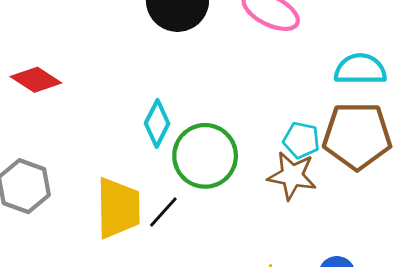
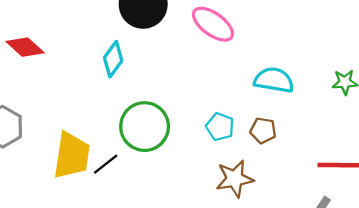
cyan diamond: (157, 123) -> (113, 59), moved
brown pentagon: (357, 136) -> (263, 130), size x0.5
brown star: (292, 176) -> (235, 179), moved, turned -30

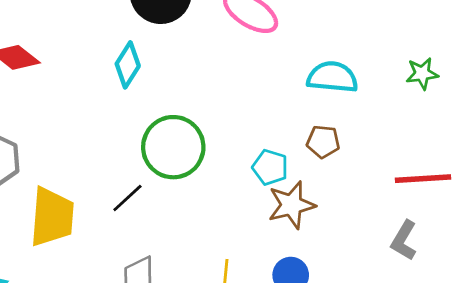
cyan pentagon: (220, 127) -> (270, 167), moved
yellow trapezoid: (72, 155) -> (52, 217), moved

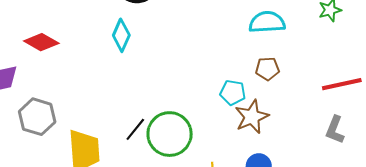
green circle: (173, 147) -> (170, 134), moved

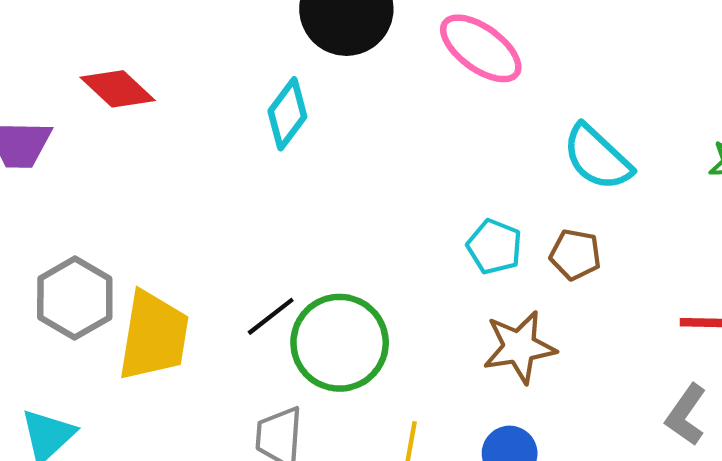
cyan semicircle: (267, 22) -> (597, 158), turned -147
cyan pentagon: (233, 92) -> (494, 247), moved
gray hexagon: (37, 117) -> (75, 298), moved

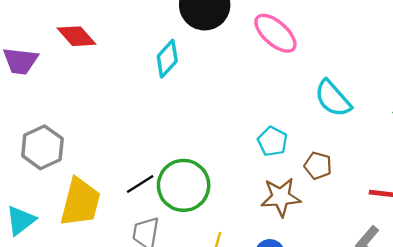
brown pentagon: (575, 255) -> (318, 166), moved
black line: (271, 316) -> (140, 184), moved
yellow trapezoid: (154, 336) -> (80, 202), moved

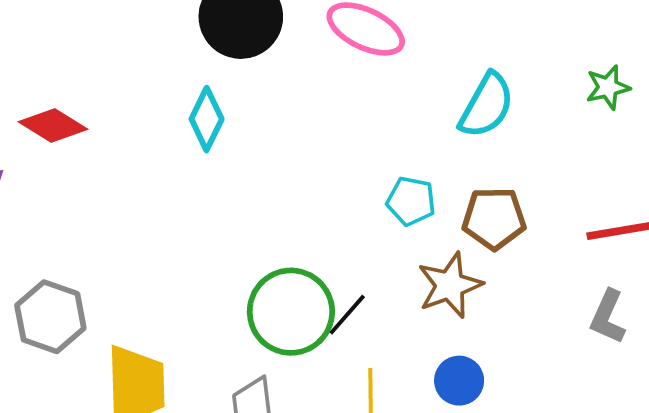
cyan semicircle: (333, 98) -> (487, 105), turned -93
brown pentagon: (318, 166) -> (494, 218), size x1.4
black line: (140, 184) -> (347, 315), moved

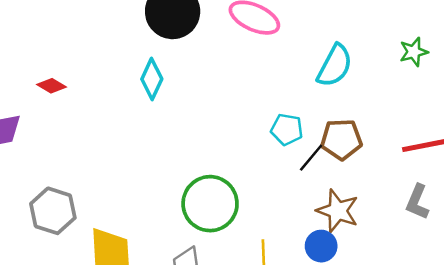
red diamond: (53, 126) -> (52, 86), size x0.7
brown star: (450, 285) -> (338, 211), moved, turned -30
black line: (347, 315) -> (311, 158), moved

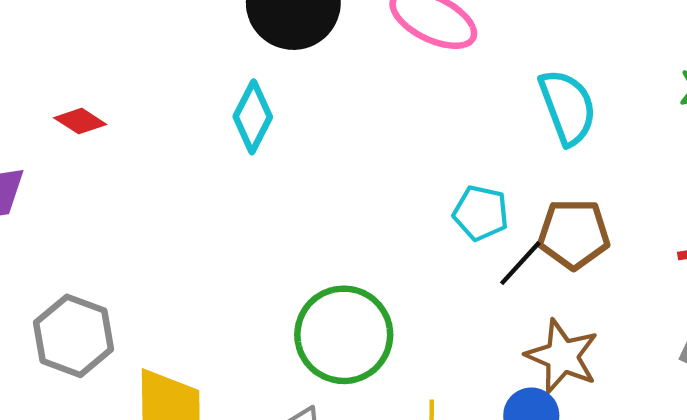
cyan semicircle: (335, 66) -> (568, 107), turned -51

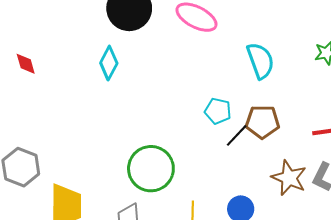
red diamond: (80, 121) -> (26, 64), turned 40
brown star: (562, 356) -> (289, 178), moved

